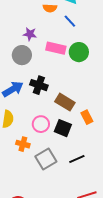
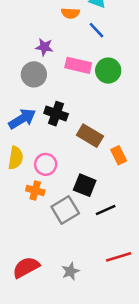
pink circle: (41, 124) -> (46, 164), moved
black square: (63, 128) -> (85, 185), moved

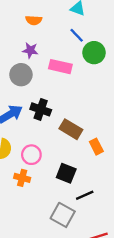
orange semicircle: (70, 13) -> (34, 20), moved
green circle: (108, 71) -> (94, 53), moved
gray square: (65, 210) -> (63, 215), moved, turned -30

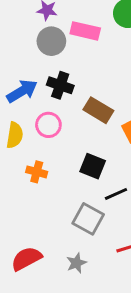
gray circle: (21, 75) -> (51, 41), moved
pink circle: (31, 155) -> (48, 125), moved

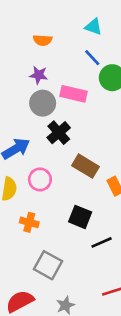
black cross: (60, 85) -> (59, 133), moved, turned 30
gray square: (88, 219) -> (48, 265), moved

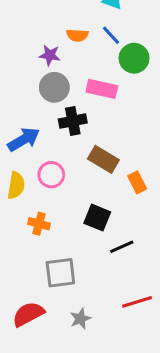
orange semicircle: (43, 40) -> (77, 35), moved
pink rectangle: (73, 94) -> (102, 89), moved
black cross: (59, 133) -> (73, 121), turned 30
gray square: (48, 265) -> (60, 273), turned -36

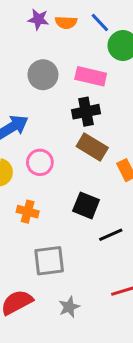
purple star: (50, 55) -> (38, 19), moved
black cross: (73, 121) -> (86, 112), moved

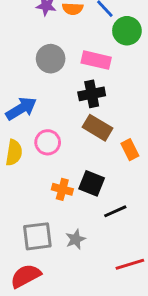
orange cross: (28, 212) -> (62, 189), moved
gray square: (49, 261) -> (37, 236), moved
gray star: (69, 307) -> (76, 239), moved

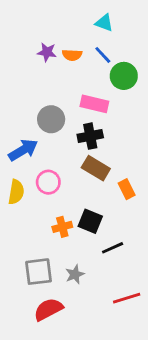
gray circle: (51, 59) -> (51, 119), moved
orange cross: (62, 189) -> (62, 227), turned -30
red semicircle: (26, 276) -> (48, 309), moved

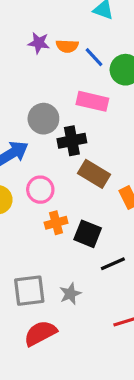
blue line: (103, 55) -> (94, 57), moved
black cross: (90, 136) -> (72, 141), moved
orange cross: (62, 227) -> (56, 223), moved

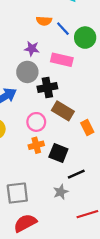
purple star: (39, 43) -> (32, 49), moved
pink circle: (40, 190) -> (36, 122), moved
gray star: (70, 294) -> (61, 192), moved

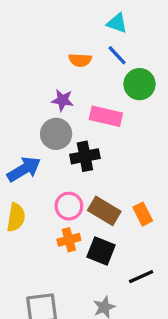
blue line: (63, 29) -> (117, 55), moved
brown rectangle: (63, 111) -> (104, 211), moved
black line: (76, 174) -> (141, 277), moved

